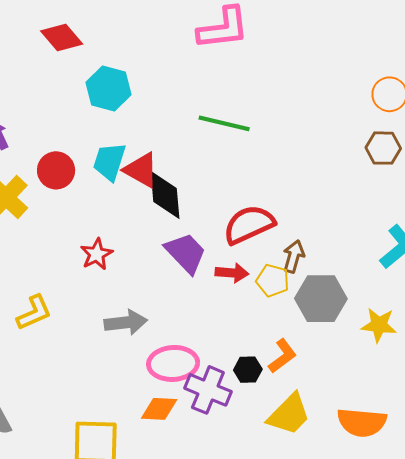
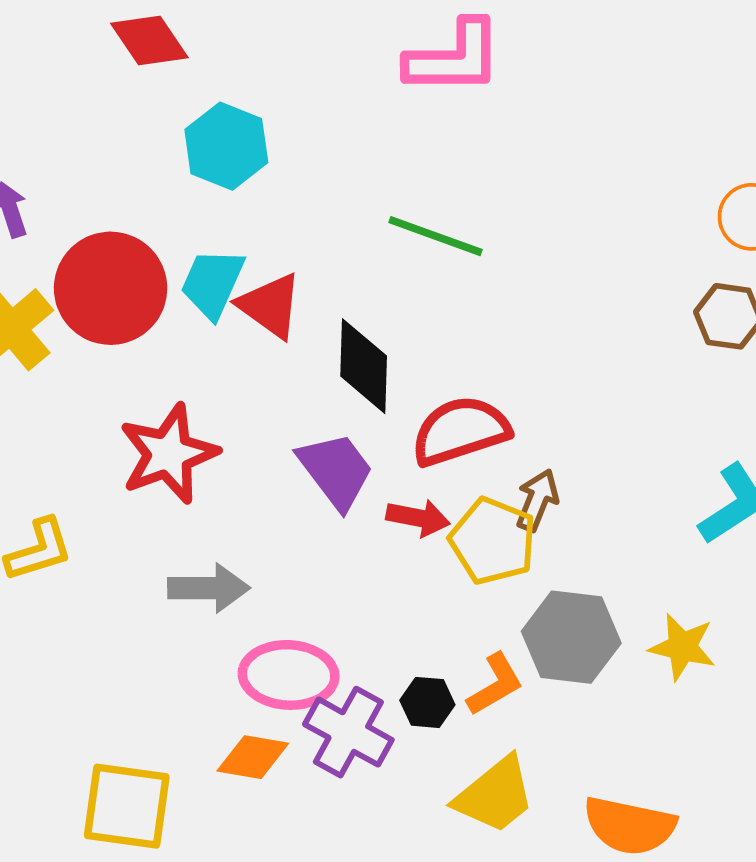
red circle: (56, 170) -> (111, 288), size x1.6
black diamond: (165, 195) -> (364, 366), moved
red star: (97, 254) -> (169, 454), size x1.6
yellow pentagon: (273, 281) -> (493, 541), size x1.4
gray hexagon: (321, 299) -> (571, 637), moved

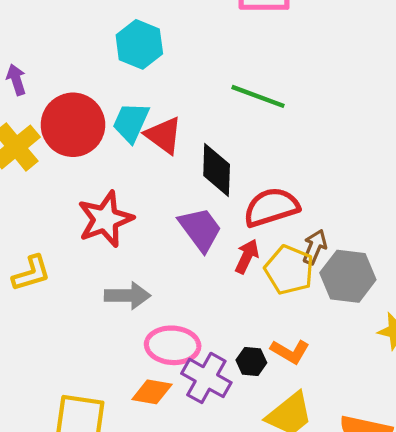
red arrow: (418, 518) -> (247, 256), turned -76
gray hexagon: (571, 637) -> (348, 276), moved
orange L-shape: (495, 684) -> (290, 351), turned 60

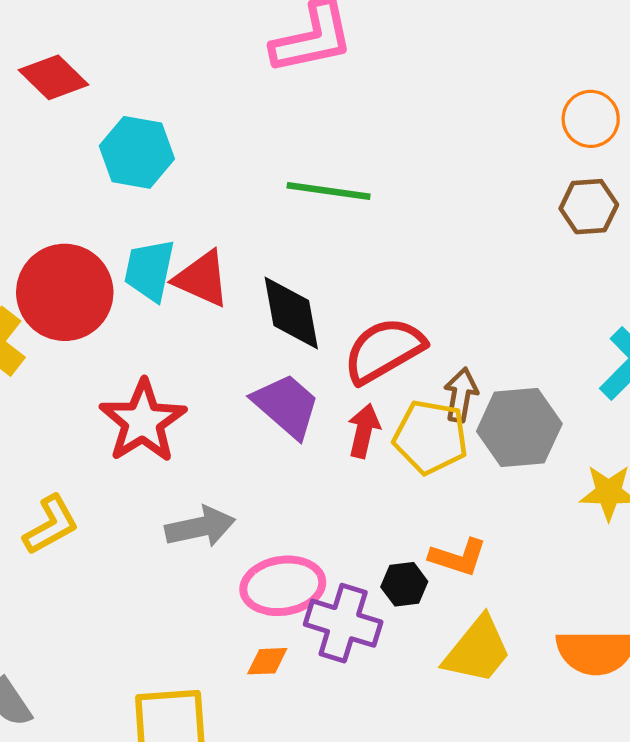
orange diamond: (152, 392) -> (267, 661), size x0.7

